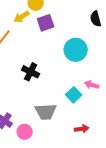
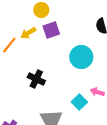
yellow arrow: (22, 17) -> (28, 33), moved

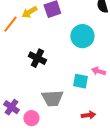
cyan square: (79, 102) -> (80, 81), turned -35

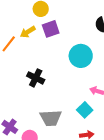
cyan square: (80, 81) -> (85, 110), moved, turned 35

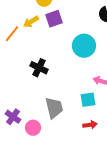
cyan square: (85, 110) -> (88, 100), turned 35
gray trapezoid: (51, 118) -> (54, 108), turned -100

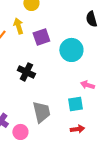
purple square: (54, 19) -> (41, 37), moved
yellow arrow: (31, 22) -> (18, 26), turned 105

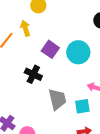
purple square: (41, 37) -> (50, 49), moved, turned -36
gray trapezoid: (41, 112) -> (57, 99), moved

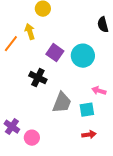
gray trapezoid: (57, 99) -> (62, 103), turned 35

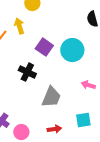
cyan square: (87, 110) -> (83, 120), moved
red arrow: (89, 135) -> (54, 129), moved

